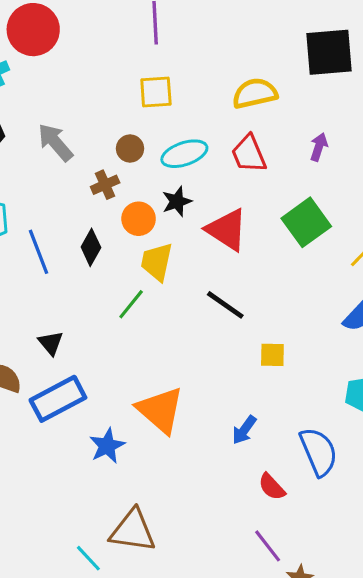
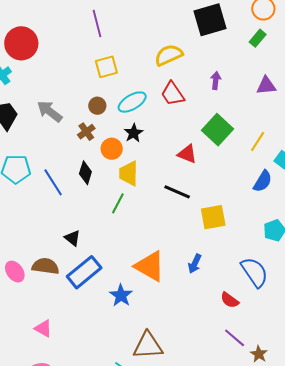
red triangle: (227, 230) -> (187, 154), moved, size x0.7
yellow square: (272, 355) -> (213, 217), size x1.5
blue arrow: (244, 430) -> (195, 264), moved

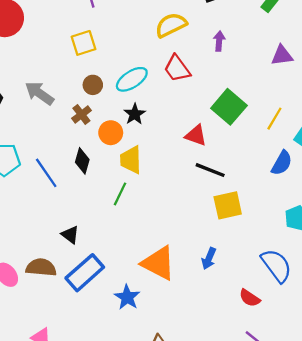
yellow square: (106, 67) -> (83, 43), moved
purple arrow: (216, 81) -> (219, 41), moved
black line: (177, 192) -> (210, 170), moved

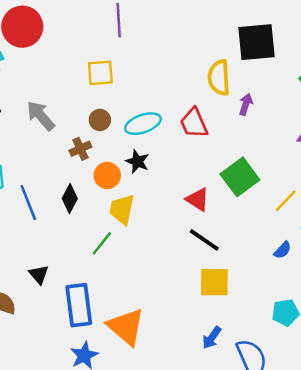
yellow semicircle: (171, 25) -> (219, 78), moved, turned -80
black star: (135, 114) -> (137, 162), turned -30
blue semicircle: (282, 163) -> (283, 250), size x0.7
blue arrow: (209, 259) -> (212, 338), moved
blue rectangle: (85, 273) -> (79, 305), moved, turned -69

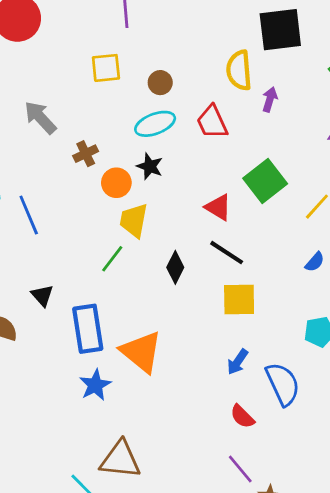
brown circle: (100, 120) -> (160, 83), moved
black diamond: (70, 199) -> (175, 267), moved

